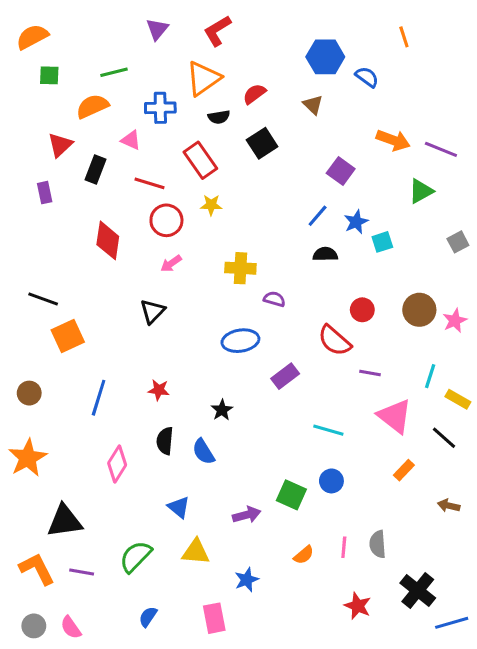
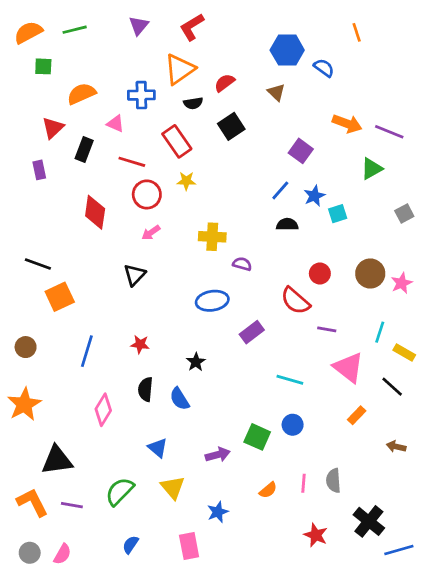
green line: (114, 72) -> (75, 30), moved
yellow triangle: (196, 552) -> (173, 487), turned 45
pink semicircle: (71, 627) -> (62, 554), turned -115

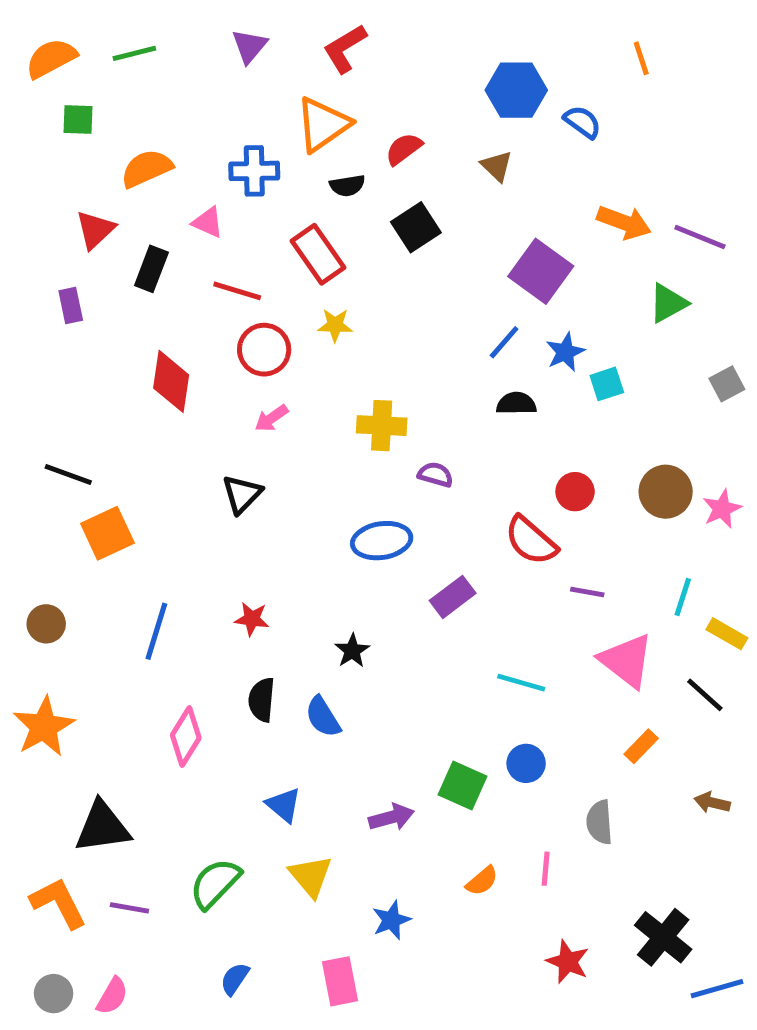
purple square: (301, 151) -> (541, 271), size x1.4
gray semicircle: (333, 481) -> (600, 822), moved

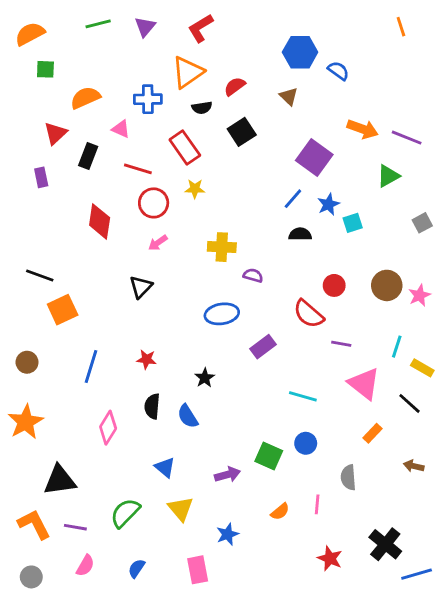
green line: (134, 53) -> (98, 24), moved
orange line: (641, 58) -> (401, 27), moved
pink semicircle: (112, 996) -> (85, 566), moved

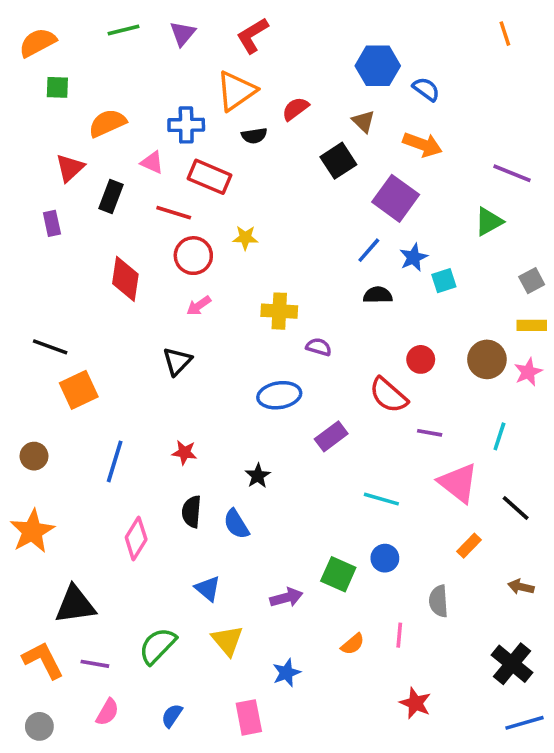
orange arrow: (363, 129) -> (422, 145), moved
black square: (242, 132) -> (338, 161), moved
red rectangle: (185, 148) -> (209, 177), moved, turned -32
yellow rectangle: (422, 368) -> (532, 325), moved, turned -30
black cross: (385, 544) -> (512, 664), moved

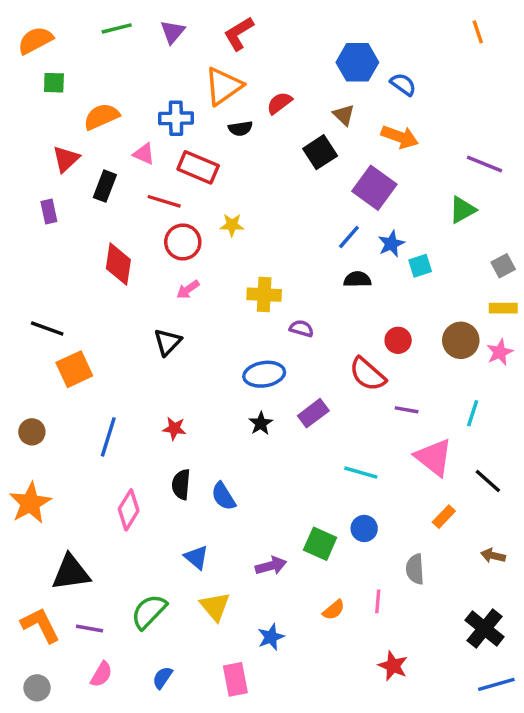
black star: (258, 476) -> (261, 423), moved

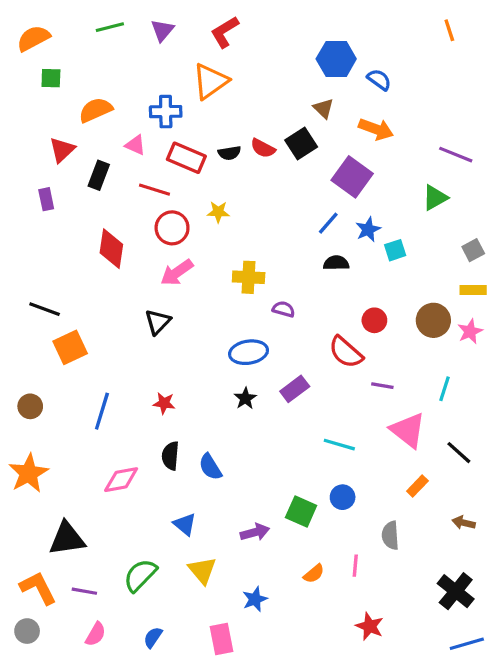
red semicircle: (279, 103) -> (263, 148), moved, turned -115
black semicircle: (240, 128) -> (229, 153), moved
pink arrow: (188, 289) -> (177, 272), size x1.5
pink diamond: (129, 510) -> (121, 480), turned 48
gray circle: (37, 688) -> (27, 631), moved

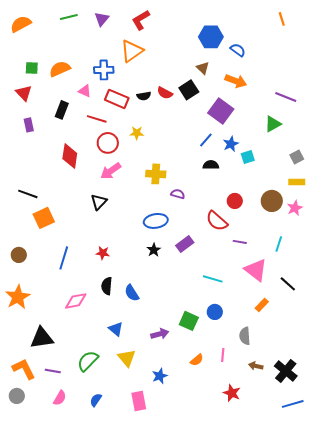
green square: (51, 78) -> (32, 68), moved
red triangle: (62, 150) -> (24, 93), moved, turned -30
brown arrow: (464, 523) -> (256, 366), moved

